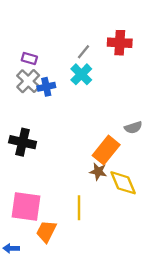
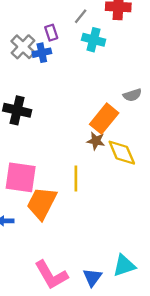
purple rectangle: (29, 59) -> (51, 33), moved, turned 56
cyan cross: (81, 74) -> (94, 40), moved, turned -30
orange trapezoid: (46, 231) -> (42, 203), size x1.4

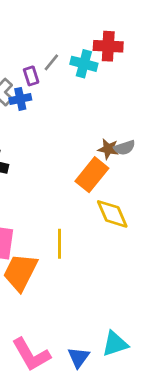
gray line: (81, 16) -> (51, 62), moved
cyan cross: (94, 40) -> (84, 64), moved
brown star: (96, 141) -> (108, 149), moved

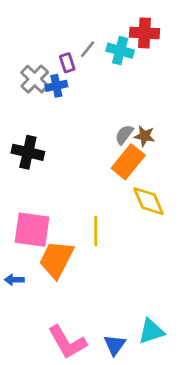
gray semicircle: (124, 148) -> (124, 135), moved, turned 145

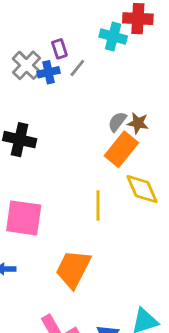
gray line: (88, 49) -> (77, 68), moved
yellow line: (96, 231) -> (98, 206), moved
orange trapezoid: (56, 259) -> (73, 269), moved

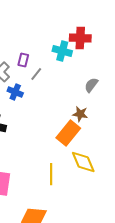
purple rectangle: (59, 49) -> (23, 60), turned 32
blue cross: (48, 72) -> (15, 92), moved, turned 35
gray semicircle: (117, 122) -> (91, 85), moved

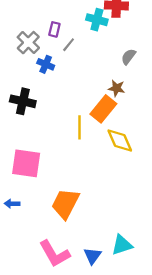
yellow line: (51, 174) -> (79, 127), moved

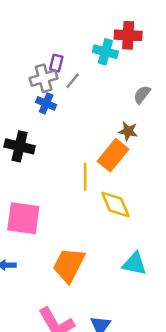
gray cross: (28, 43) -> (44, 78), moved, turned 30
yellow diamond: (120, 140) -> (115, 204), moved
cyan triangle: (122, 245) -> (134, 264), moved, turned 30

